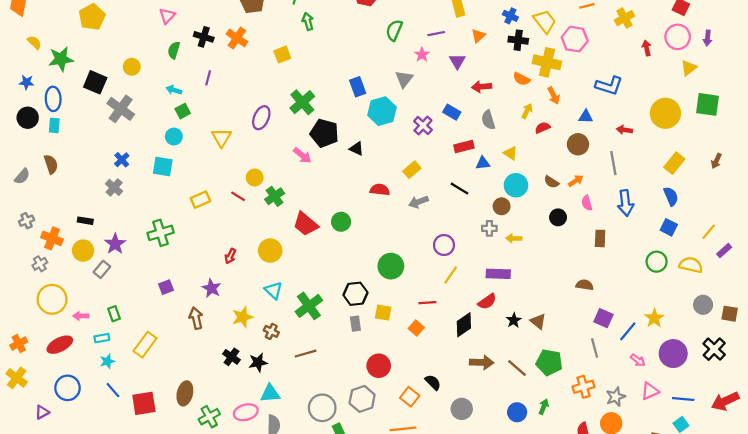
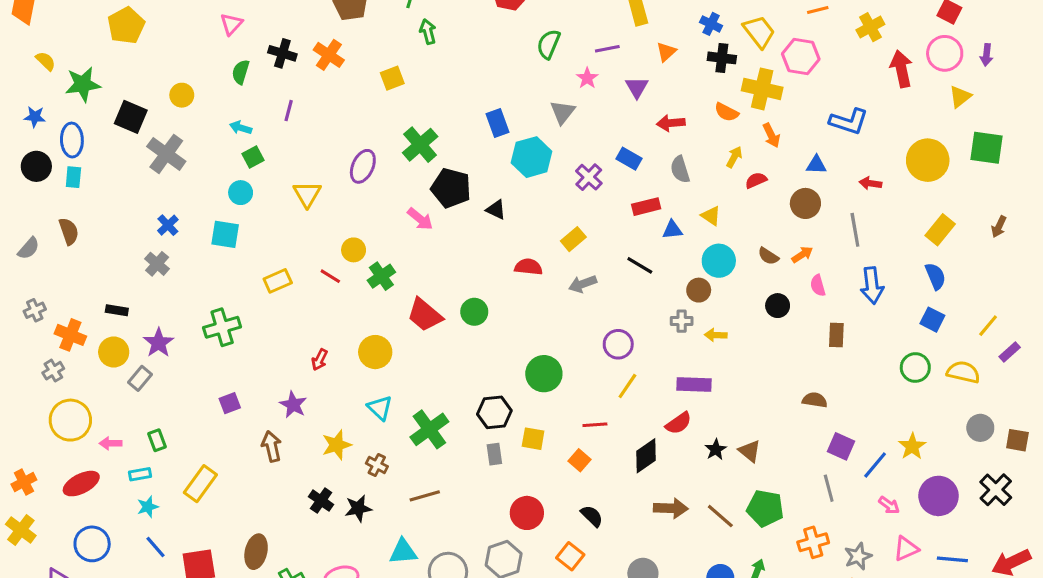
red arrow: (647, 48) -> (901, 69), size x1.6
black semicircle: (433, 382) -> (592, 516), moved
cyan triangle: (270, 393) -> (403, 552), moved

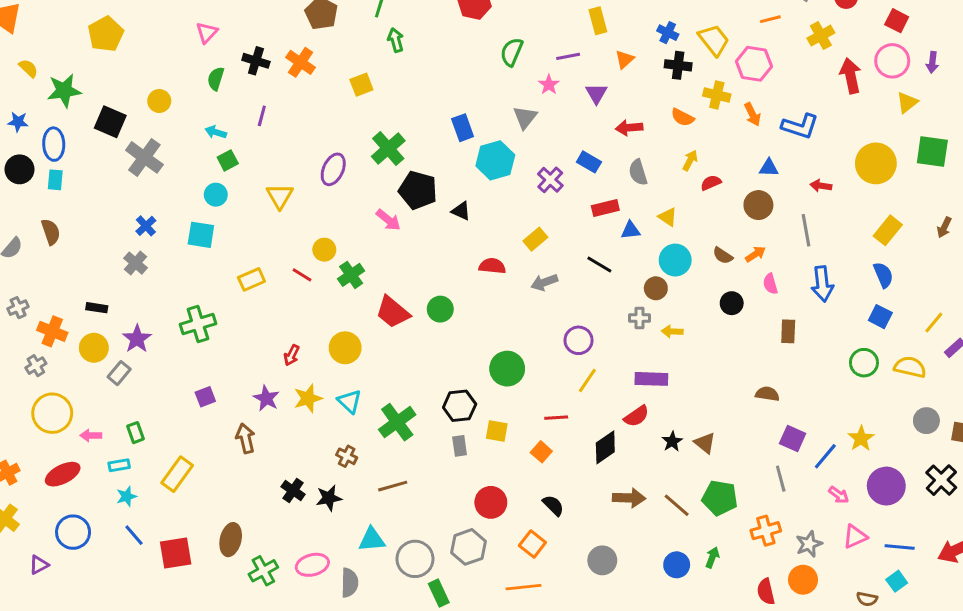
yellow cross: (762, 89) -> (717, 95), size x0.7
orange arrow: (771, 135) -> (752, 114), moved
yellow star: (337, 445) -> (308, 398), moved

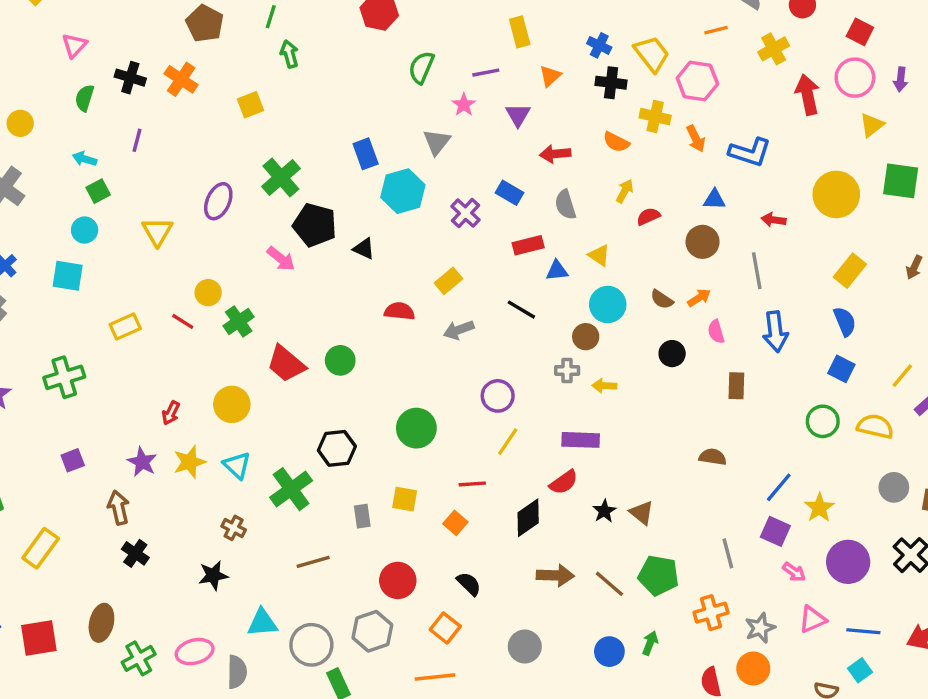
black hexagon: (460, 406) -> (337, 448), moved
purple square: (793, 438) -> (775, 531), moved
blue line: (825, 456) -> (779, 487), moved
brown line: (393, 486) -> (313, 562), moved
black cross: (293, 490) -> (135, 553), moved

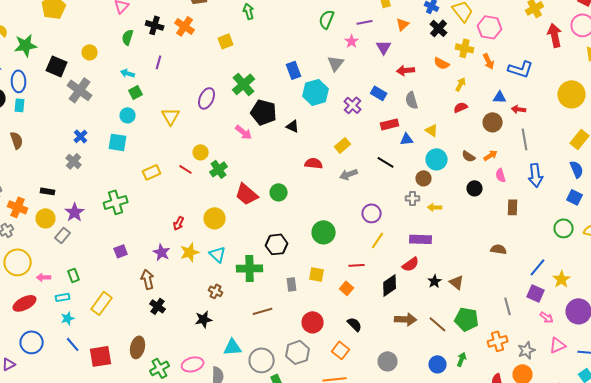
black cross: (611, 83) -> (439, 28), turned 36
yellow arrow: (625, 191) -> (461, 84), moved
red arrow: (774, 220) -> (519, 109), moved
green cross: (291, 489) -> (250, 268), turned 35

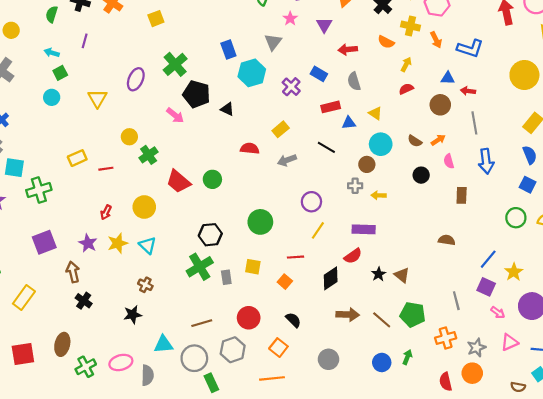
cyan square: (118, 142) -> (14, 168), moved
red line: (186, 169) -> (106, 169), moved, turned -40
purple square: (121, 251) -> (44, 242), size x1.6
green cross: (250, 268) -> (200, 267), moved, turned -30
brown line: (263, 311) -> (202, 323), moved

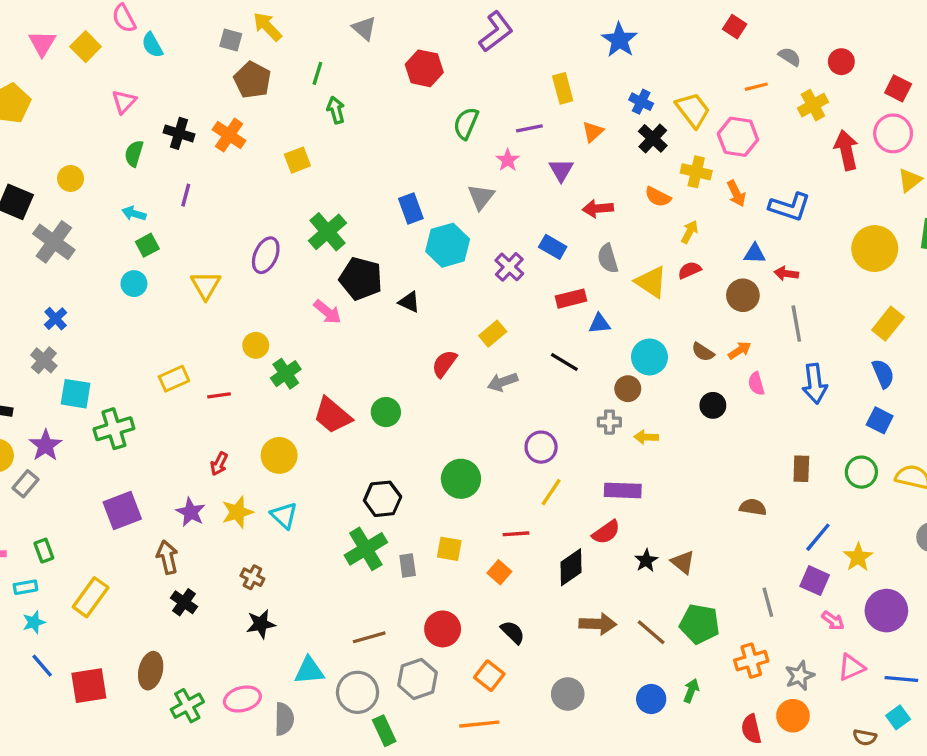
yellow triangle: (375, 113) -> (651, 282), moved, size x1.5
red semicircle: (250, 148) -> (444, 364), turned -60
brown rectangle: (462, 195) -> (801, 469), moved
brown cross: (145, 285) -> (252, 577), moved

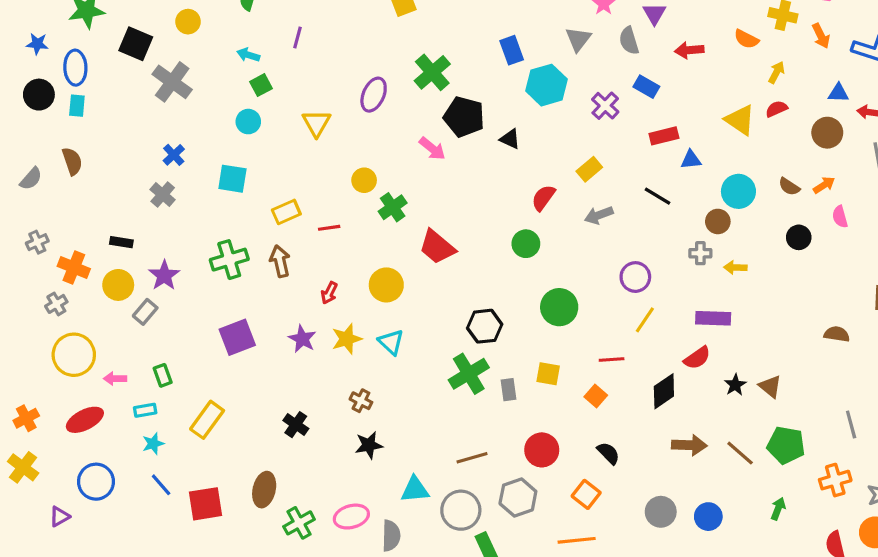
gray semicircle: (608, 259) -> (629, 41), moved
cyan square: (76, 394) -> (232, 179), moved
green circle: (386, 412) -> (526, 244), moved
brown arrow: (167, 557) -> (280, 261), moved
blue circle: (651, 699) -> (708, 517), moved

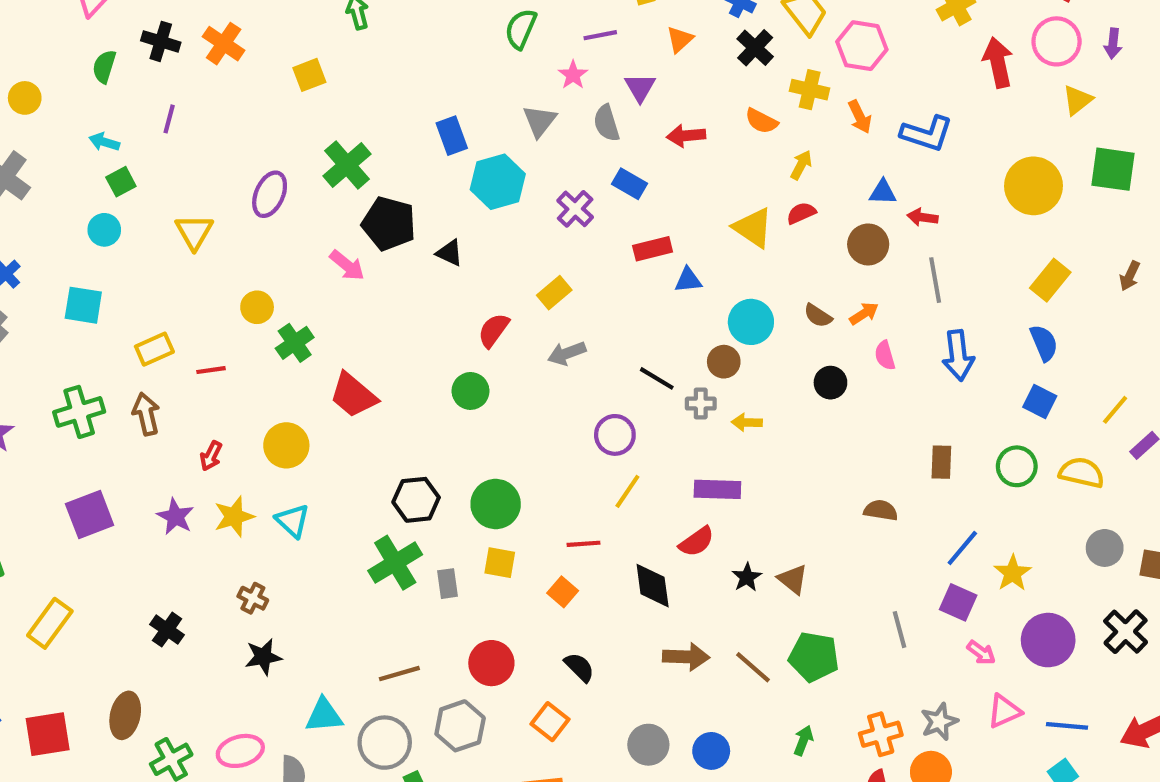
black line: (658, 196) -> (657, 378), moved
green circle: (559, 307) -> (496, 504), moved
black diamond: (664, 391) -> (653, 586), turned -63
orange cross: (835, 480) -> (881, 734), moved

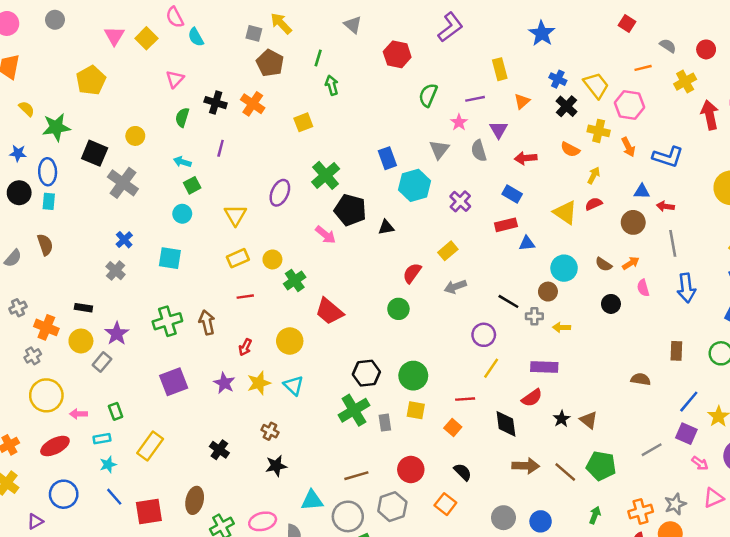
blue rectangle: (630, 184) -> (512, 194), moved
black triangle: (450, 253) -> (386, 227), turned -35
yellow rectangle: (154, 349) -> (238, 258), moved
gray line: (900, 630) -> (652, 450), turned 75

